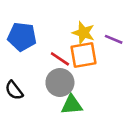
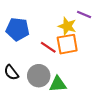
purple line: (114, 39) -> (84, 14), moved
gray circle: (60, 83) -> (39, 76), moved

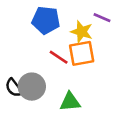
blue pentagon: (18, 29) -> (46, 20), moved
gray circle: (39, 76) -> (32, 87), moved

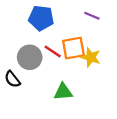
yellow star: (82, 32) -> (91, 57), moved
gray circle: (32, 87) -> (30, 57), moved

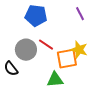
purple line: (92, 16) -> (80, 14), turned 40
orange square: (73, 48) -> (67, 59), moved

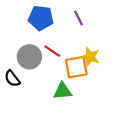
purple line: (80, 14) -> (79, 18), moved

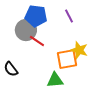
red line: (52, 51) -> (37, 41), moved
gray circle: (29, 57) -> (26, 30), moved

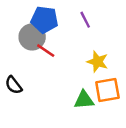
orange square: (67, 59) -> (107, 90), moved
green triangle: (55, 80) -> (84, 100), moved

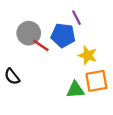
blue pentagon: (44, 20) -> (63, 35), moved

